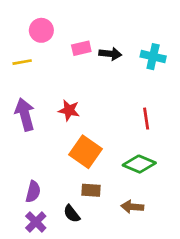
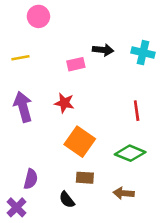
pink circle: (41, 30) -> (38, 16), moved
pink rectangle: (81, 48) -> (76, 64), moved
purple cross: (36, 222) -> (17, 207), moved

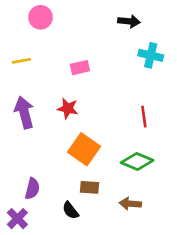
black arrow: (103, 50) -> (129, 21), moved

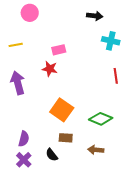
red star: (68, 108) -> (50, 69), moved
red line: (144, 117) -> (116, 76), moved
purple cross: (17, 219) -> (24, 160), moved

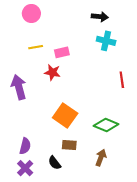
cyan cross: (111, 41) -> (106, 41), moved
yellow line: (16, 45) -> (36, 47), moved
brown arrow: (96, 150) -> (101, 158), turned 105

